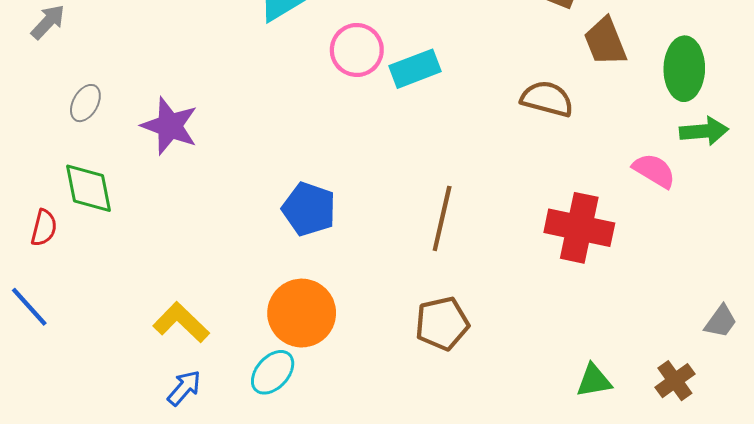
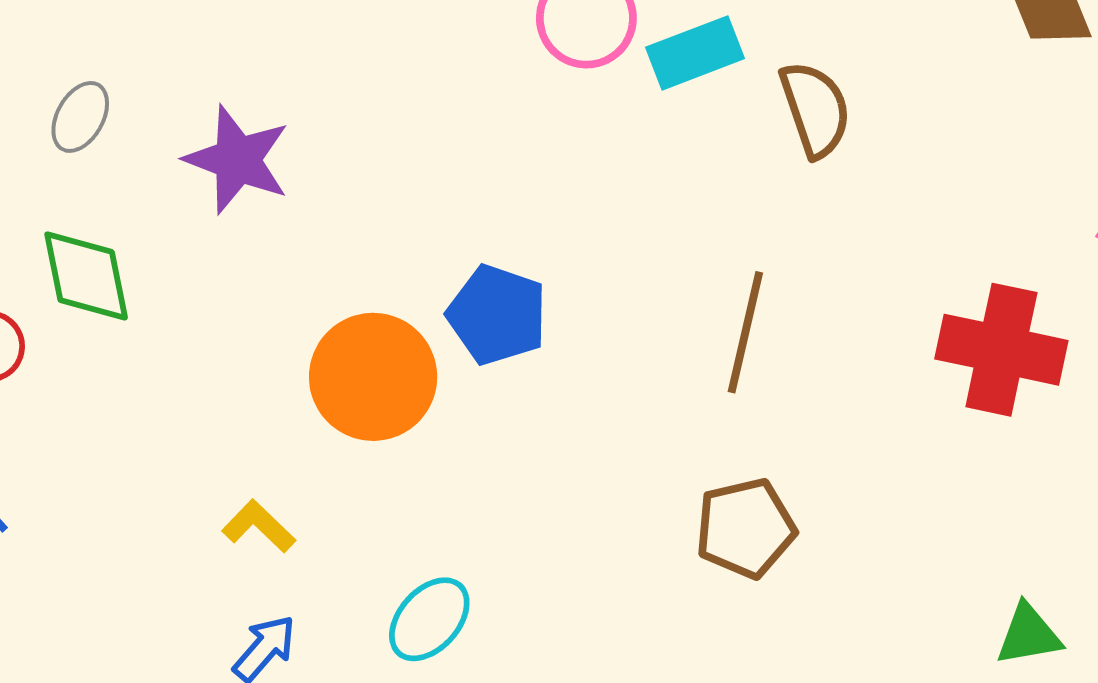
brown semicircle: (547, 99) -> (815, 109), moved, turned 56
orange circle: (302, 313) -> (373, 377), moved
yellow L-shape: (181, 322) -> (259, 526), size x0.7

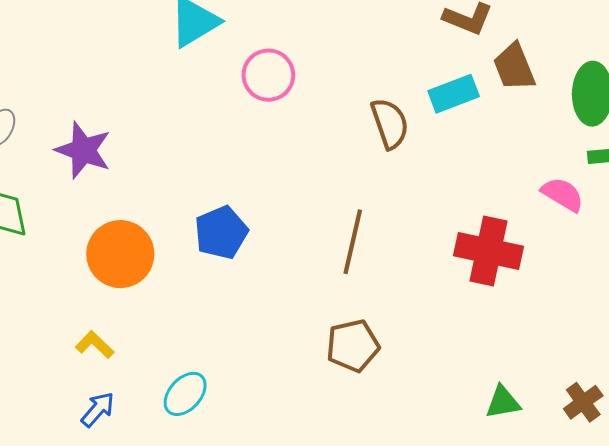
cyan rectangle: (695, 53) -> (454, 94), moved
blue pentagon: (497, 315) -> (221, 232), turned 30
orange circle: (373, 377) -> (120, 254), moved

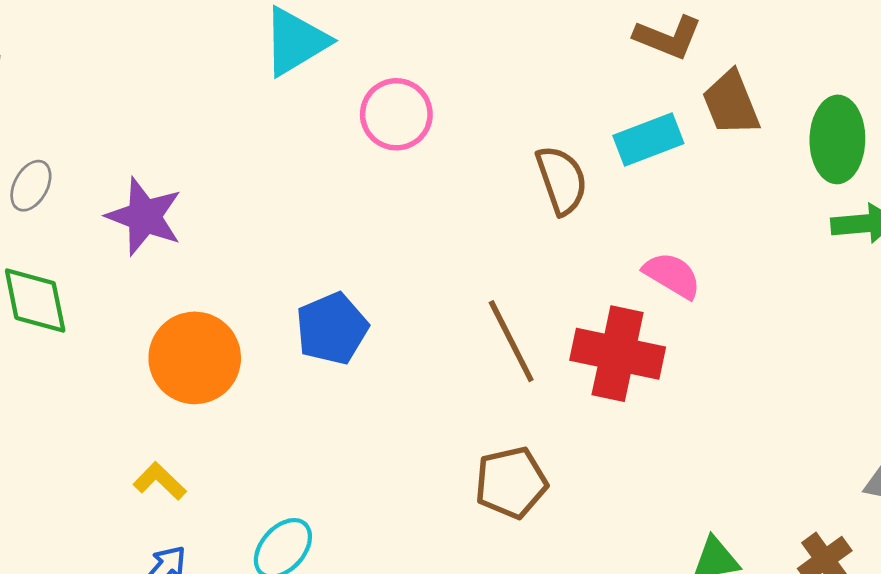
pink semicircle: (563, 194) -> (672, 275), moved
brown line: (353, 242) -> (511, 341), turned -40
red cross: (489, 251) -> (618, 354), moved

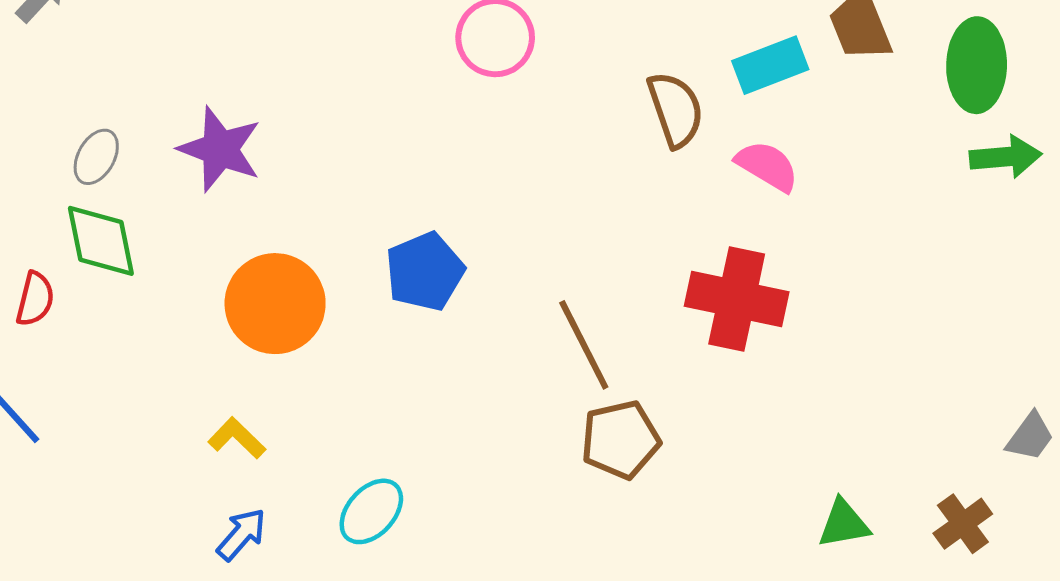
gray ellipse: (31, 186) -> (96, 157), moved
pink semicircle: (672, 275) -> (767, 166), moved
brown line: (511, 341) -> (584, 345), moved

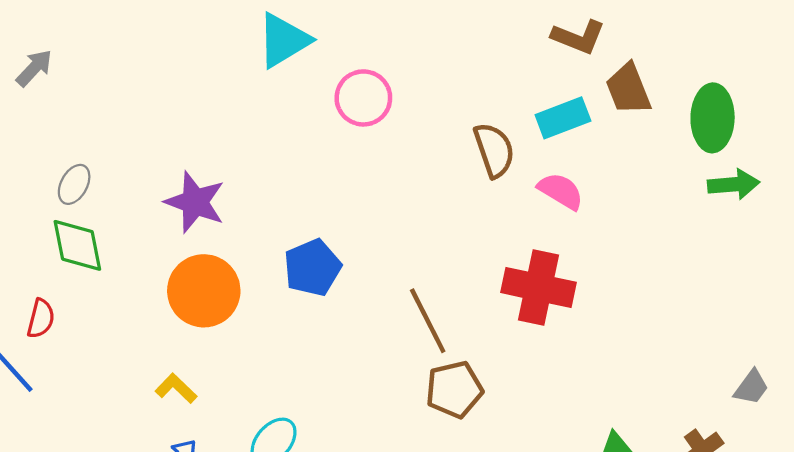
purple star: (220, 149) -> (195, 202), moved
red semicircle: (35, 299) -> (41, 319), moved

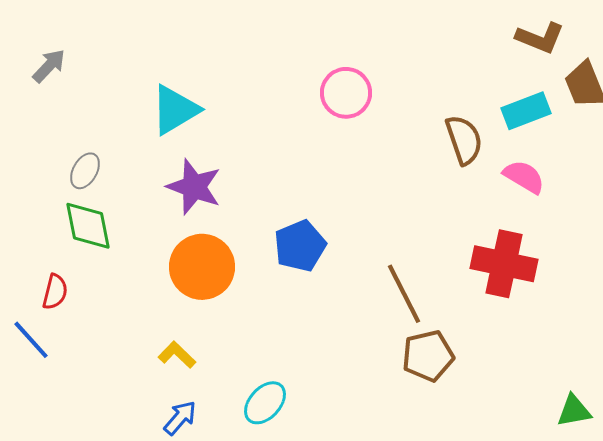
cyan triangle: (284, 40) -> (175, 110), moved

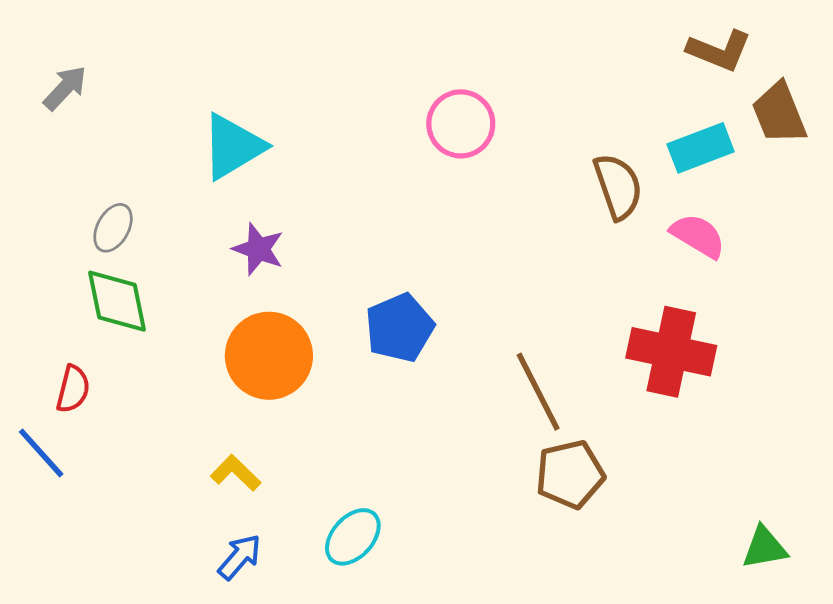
purple star: (194, 187) -> (258, 249), size x0.7

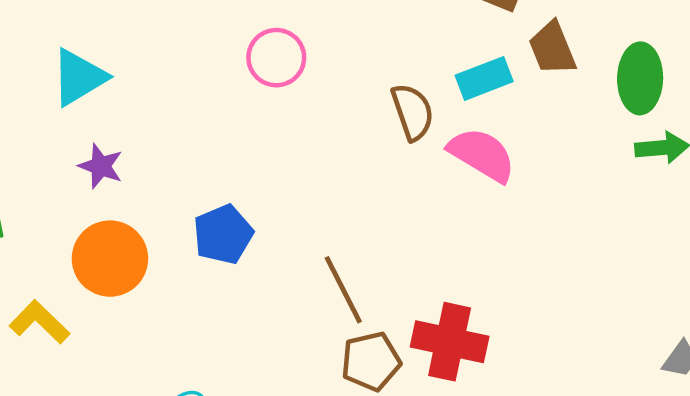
pink semicircle: (698, 236) -> (482, 155), size x1.4
red cross: (671, 352) -> (450, 342), moved
yellow L-shape: (236, 473) -> (40, 322), moved, size x1.4

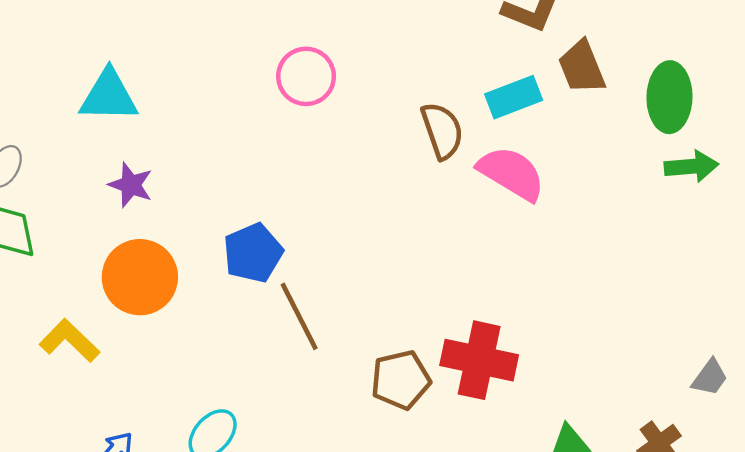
cyan triangle: (79, 77) -> (109, 96), turned 32
brown line: (343, 290) -> (299, 316), moved

